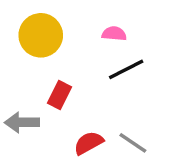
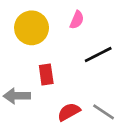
pink semicircle: (114, 34) -> (77, 20), moved, turned 108
red rectangle: (60, 95) -> (46, 75), turned -35

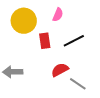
red rectangle: (46, 75) -> (45, 41), moved
red semicircle: (69, 112) -> (60, 70), moved

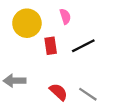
pink semicircle: (58, 15) -> (65, 16), turned -40
red semicircle: (60, 70) -> (59, 92), moved, turned 72

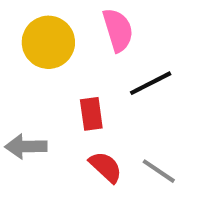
pink semicircle: (65, 16) -> (118, 30), size x1.5
red rectangle: (51, 46) -> (91, 114), moved

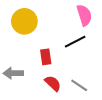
pink semicircle: (118, 30) -> (84, 15), moved

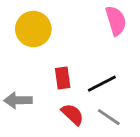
black line: (75, 42) -> (102, 84), moved

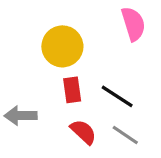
yellow circle: (33, 29) -> (62, 46), moved
black line: (102, 84) -> (117, 96), turned 60

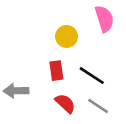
yellow circle: (62, 46) -> (67, 36), moved, size x0.7

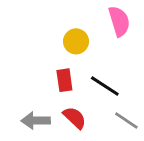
gray arrow: (16, 91) -> (36, 121), moved
gray line: (98, 106) -> (126, 121), moved

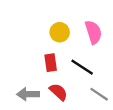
pink semicircle: (119, 21) -> (93, 32), moved

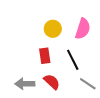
pink semicircle: (93, 32) -> (83, 29), turned 35
black line: (82, 67) -> (73, 60), turned 30

